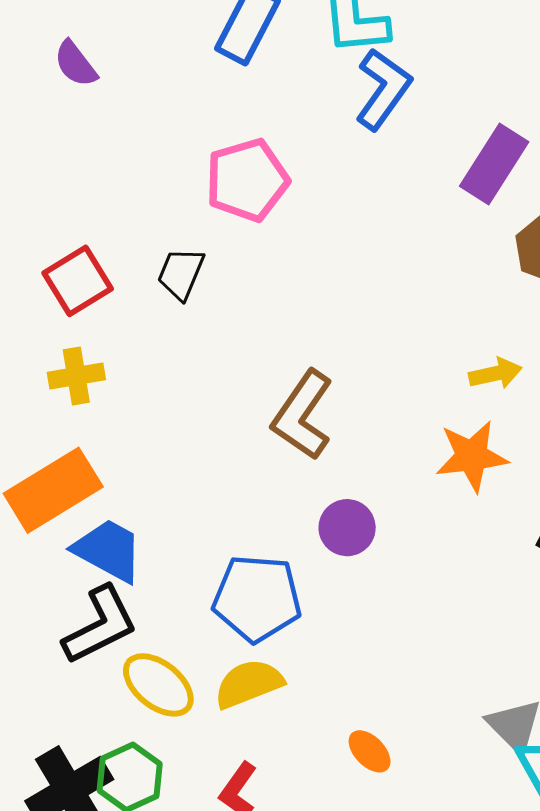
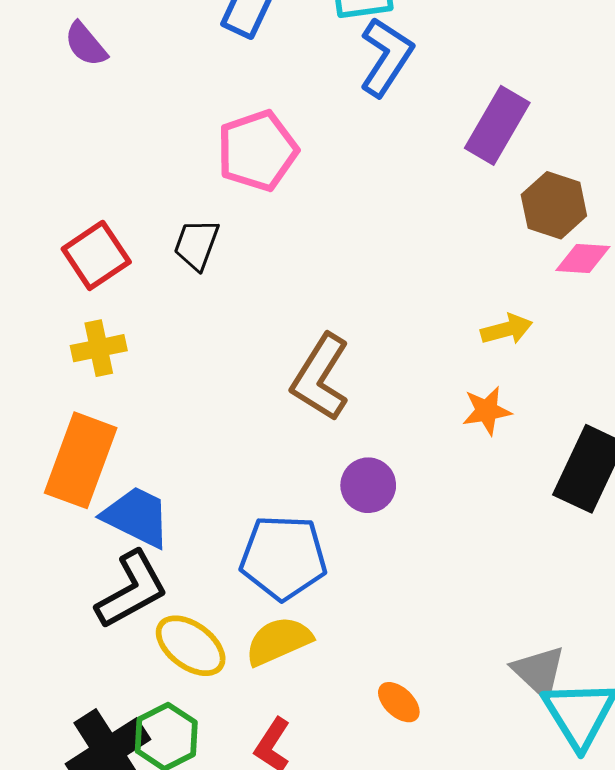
orange star: (472, 456) -> (487, 411), size x0.7
orange rectangle: (53, 490) -> (81, 460), turned -36

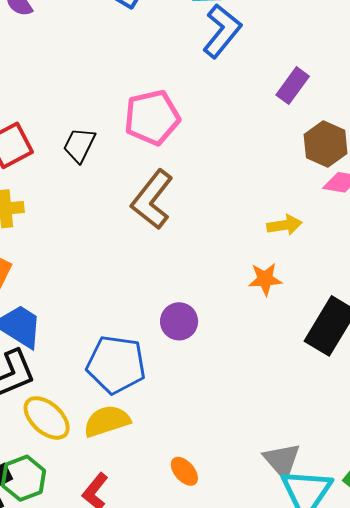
purple rectangle: (497, 125) -> (293, 86), size x0.7
pink pentagon: (257, 151) -> (152, 117), moved
brown L-shape: (320, 377) -> (152, 200), moved

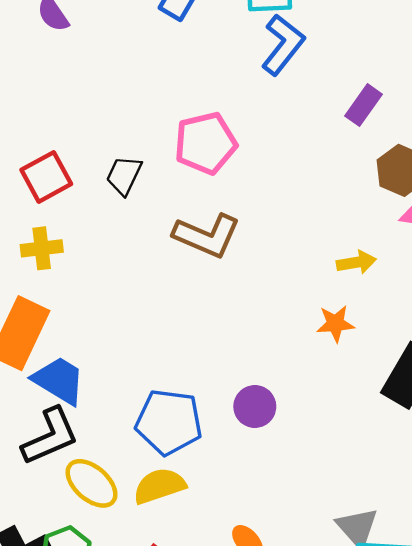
brown L-shape: (152, 200) -> (207, 236), turned -104
purple circle: (179, 321) -> (255, 406), moved

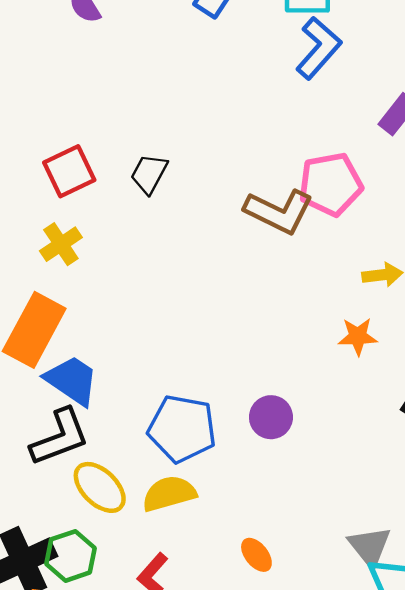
pink pentagon: (206, 143) -> (331, 184), moved
brown L-shape: (207, 236) -> (279, 211), moved
yellow cross: (42, 248) -> (61, 244), turned -30

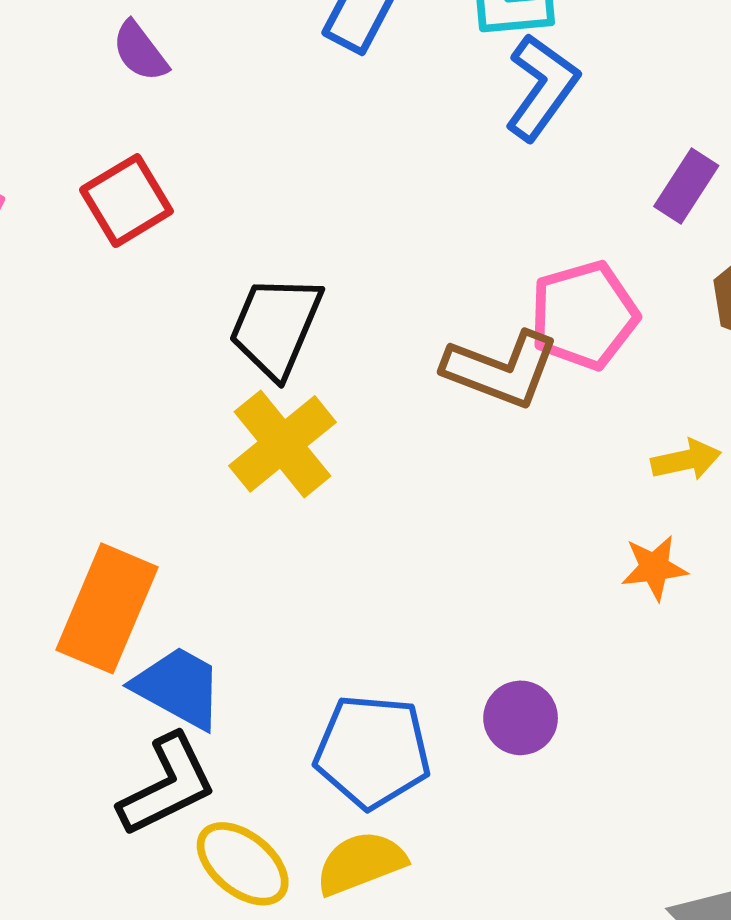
red square: (69, 171) -> (126, 201), moved
black trapezoid: (149, 174) -> (276, 326), size x1.5
yellow cross: (61, 244) -> (282, 444), moved, size x1.5

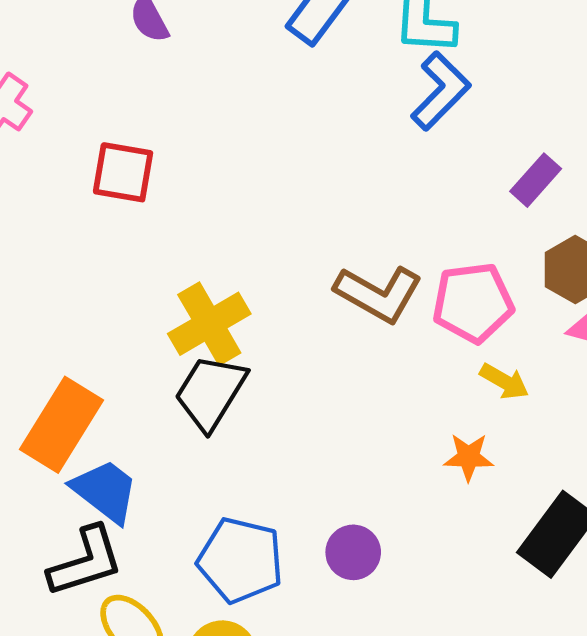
red square: (126, 201) -> (123, 172), moved, turned 32
pink pentagon: (584, 315) -> (473, 303), moved
black trapezoid: (276, 326) -> (210, 392), moved
yellow arrow: (686, 460) -> (504, 381), turned 33

